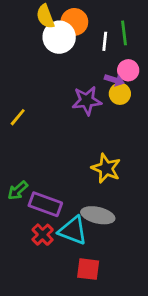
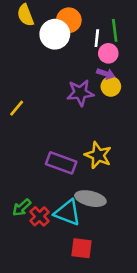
yellow semicircle: (45, 16) -> (25, 15), moved
pink circle: (128, 70) -> (108, 53), moved
green arrow: (18, 190) -> (22, 207), moved
purple rectangle: (45, 204) -> (61, 163), moved

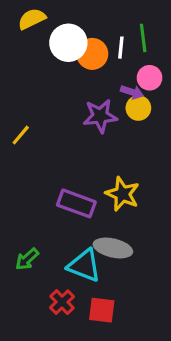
yellow semicircle: (25, 15) -> (32, 19), turned 85
orange circle: (69, 20) -> (92, 54), moved
pink circle: (108, 53) -> (150, 78), moved
red cross: (39, 216) -> (62, 302), moved

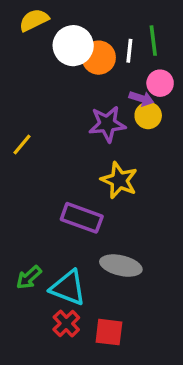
yellow star: (122, 194) -> (119, 180), moved
cyan triangle: (84, 266) -> (68, 288), moved

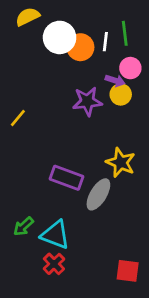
yellow star: (119, 180) -> (121, 162), moved
gray ellipse: (121, 266) -> (98, 194), moved, turned -72
red square: (109, 332) -> (128, 271), moved

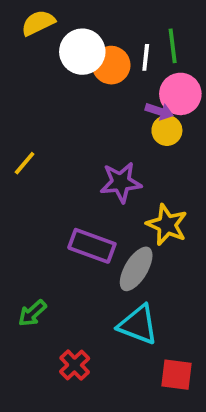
pink circle: (130, 68) -> (180, 94), size x1.4
purple star: (87, 101) -> (121, 182), moved
cyan triangle: (55, 235) -> (138, 325), moved

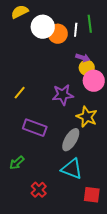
pink circle: (180, 94) -> (94, 81), moved
yellow line: (25, 163) -> (20, 93), moved
purple rectangle: (92, 246) -> (35, 128), moved

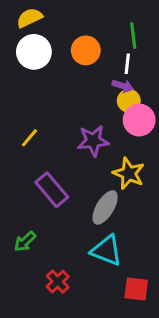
white circle: (43, 27) -> (34, 52), moved
white line: (76, 30) -> (127, 64), moved
purple rectangle: (35, 128) -> (52, 190), turned 30

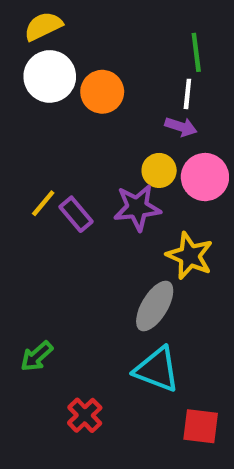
orange circle: (86, 50) -> (102, 92), moved
yellow circle: (129, 101) -> (159, 170), moved
purple rectangle: (52, 190) -> (76, 214), moved, size x0.7

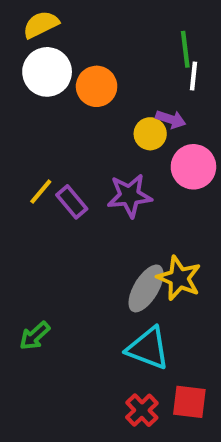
white line: (187, 94) -> (193, 76), moved
yellow circle: (159, 170) -> (150, 134), moved
yellow star: (190, 256) -> (179, 278), moved
red cross: (85, 415) -> (142, 410), moved

